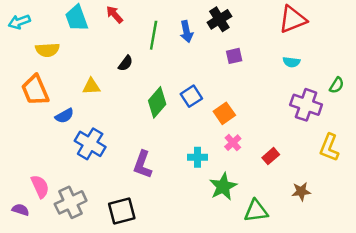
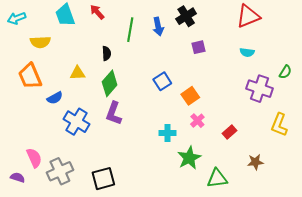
black semicircle: (125, 63) -> (106, 53), turned -40
green diamond: (157, 102) -> (110, 83), moved
purple L-shape: (143, 165) -> (114, 113), moved

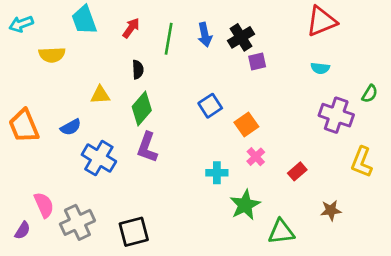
red arrow: (97, 12) -> (131, 28), moved, turned 77
black cross: (186, 16) -> (241, 37), moved
orange trapezoid: (30, 76) -> (24, 126), moved
purple semicircle: (18, 177) -> (22, 230), turned 104

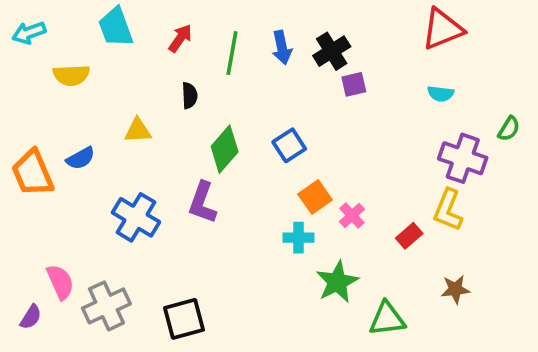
green diamond: (142, 108) -> (225, 149), moved
orange square: (246, 125) -> (315, 197), moved
blue semicircle: (71, 127) -> (81, 158), moved
yellow L-shape: (362, 162) -> (448, 210), moved

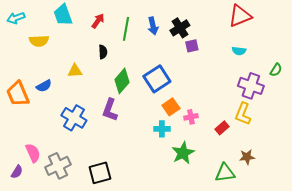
blue square: (289, 145) -> (157, 79), size x1.5
pink cross: (352, 215) -> (191, 117), turned 32
green triangle: (387, 319) -> (225, 173), moved

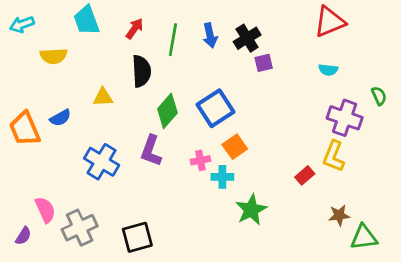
black semicircle: (103, 52) -> (141, 71), size x1.6
green semicircle: (276, 70) -> (379, 96), turned -56
pink cross: (191, 117) -> (200, 160), moved
green triangle: (225, 173) -> (364, 237), moved

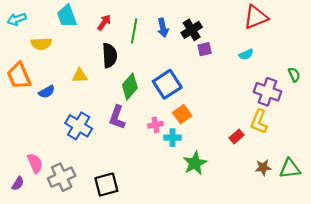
cyan semicircle: (328, 70) -> (246, 54), moved, turned -32
orange trapezoid: (25, 129) -> (19, 76), moved
green triangle: (364, 237) -> (290, 169), moved

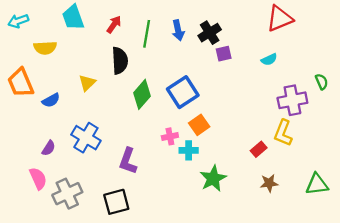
yellow triangle: (80, 76) -> (87, 83), turned -42
purple cross: (267, 92) -> (292, 100), turned -30
purple L-shape: (117, 117) -> (128, 161), moved
brown star: (263, 167) -> (269, 183), moved
purple semicircle: (18, 183) -> (49, 148), moved

